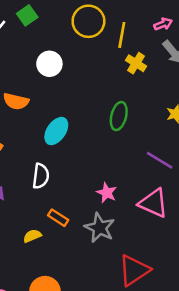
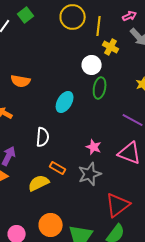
white circle: (49, 64) -> (92, 65), moved
cyan ellipse: (56, 131) -> (65, 102), moved
gray star: (100, 228) -> (90, 174), turned 30
yellow semicircle: (32, 236) -> (39, 183), size x1.5

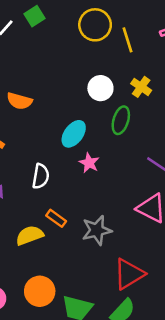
yellow line: (99, 26) -> (128, 40), turned -30
yellow cross: (111, 47) -> (141, 87), moved
white circle: (92, 65) -> (100, 88), moved
pink star: (94, 147) -> (89, 163), moved

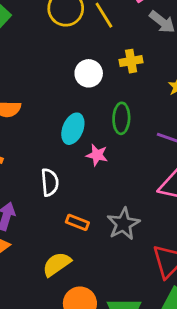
yellow cross: (141, 87) -> (131, 61), turned -30
green ellipse: (121, 120) -> (121, 118), moved
yellow semicircle: (30, 235) -> (57, 264), moved

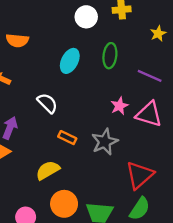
pink star: (97, 155) -> (119, 106), moved, turned 30
white semicircle: (50, 182) -> (47, 103), turned -45

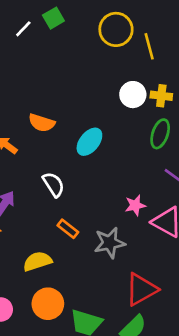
white circle: (86, 17) -> (133, 95), moved
orange semicircle: (17, 40) -> (42, 123), moved
green ellipse: (110, 56) -> (160, 134), moved

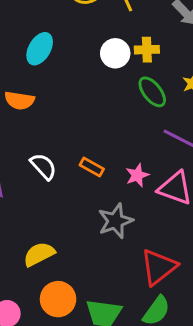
green ellipse: (160, 134) -> (152, 92), turned -48
cyan ellipse: (89, 142) -> (40, 49), moved
orange rectangle: (68, 229) -> (92, 167), moved

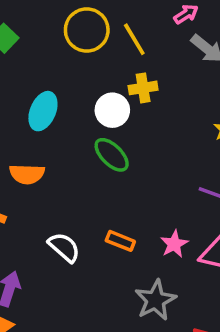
yellow cross: (147, 50) -> (143, 88), moved
white circle: (115, 53) -> (112, 110), moved
green ellipse: (152, 92) -> (112, 155), moved

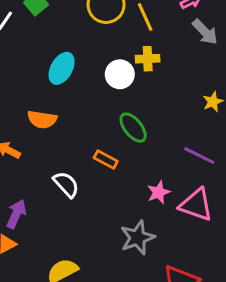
green ellipse: (112, 155) -> (133, 128), moved
orange rectangle: (120, 241) -> (106, 160), moved

